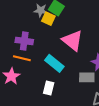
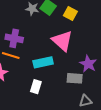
yellow square: (48, 19) -> (70, 13), moved
cyan rectangle: (54, 63) -> (43, 62), turned -54

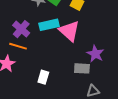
purple cross: (14, 38) -> (21, 29), turned 30
cyan rectangle: (43, 62) -> (49, 25), moved

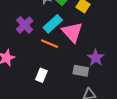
cyan rectangle: (49, 25) -> (53, 24), turned -36
orange line: (18, 46) -> (49, 44), moved

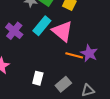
orange line: (49, 44) -> (74, 55), moved
gray rectangle: (81, 71) -> (63, 84), moved, turned -42

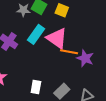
orange line: (74, 55) -> (69, 52), moved

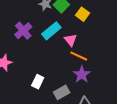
pink triangle: (57, 38) -> (71, 40), size x0.6
purple star: (85, 58) -> (82, 74), moved

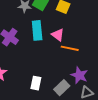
cyan rectangle: (51, 31) -> (37, 30), turned -42
purple star: (82, 74) -> (79, 75), moved

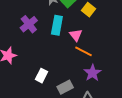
purple star: (79, 75) -> (92, 73), moved

